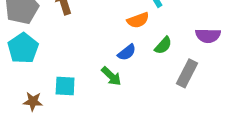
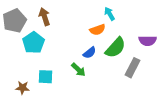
green semicircle: (163, 45) -> (115, 48), size x1.6
cyan pentagon: (23, 48) -> (33, 43), moved

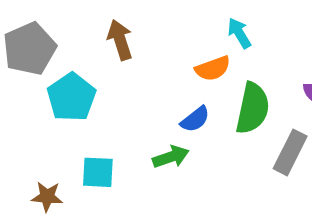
brown arrow: (44, 17) -> (120, 40), moved
green semicircle: (115, 48) -> (253, 108), turned -30
green arrow: (78, 70) -> (171, 157), turned -63

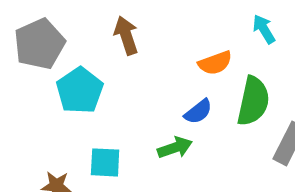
cyan arrow: (239, 33) -> (264, 29), moved

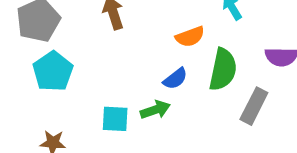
cyan pentagon: (80, 90) -> (53, 71), moved
cyan square: (105, 162) -> (115, 119), moved

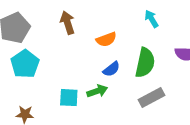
orange semicircle: (190, 37) -> (106, 39), moved
gray rectangle: (254, 106) -> (151, 98), moved, turned 35

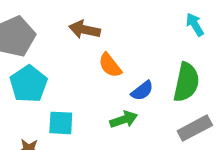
brown arrow: (68, 23) -> (85, 30), turned -60
orange semicircle: (106, 39) -> (110, 65), moved, turned 72
cyan square: (69, 98) -> (61, 123), moved

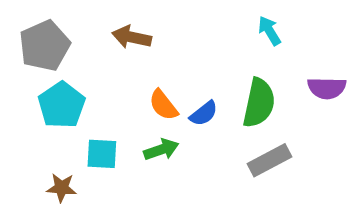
orange semicircle: (110, 65) -> (163, 105), moved
green arrow: (124, 120) -> (161, 150), moved

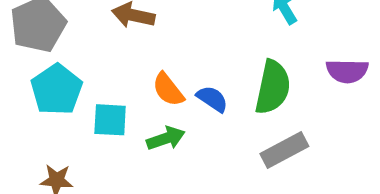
blue semicircle: (204, 114) -> (212, 99), turned -108
cyan square: (102, 154) -> (110, 120), moved

